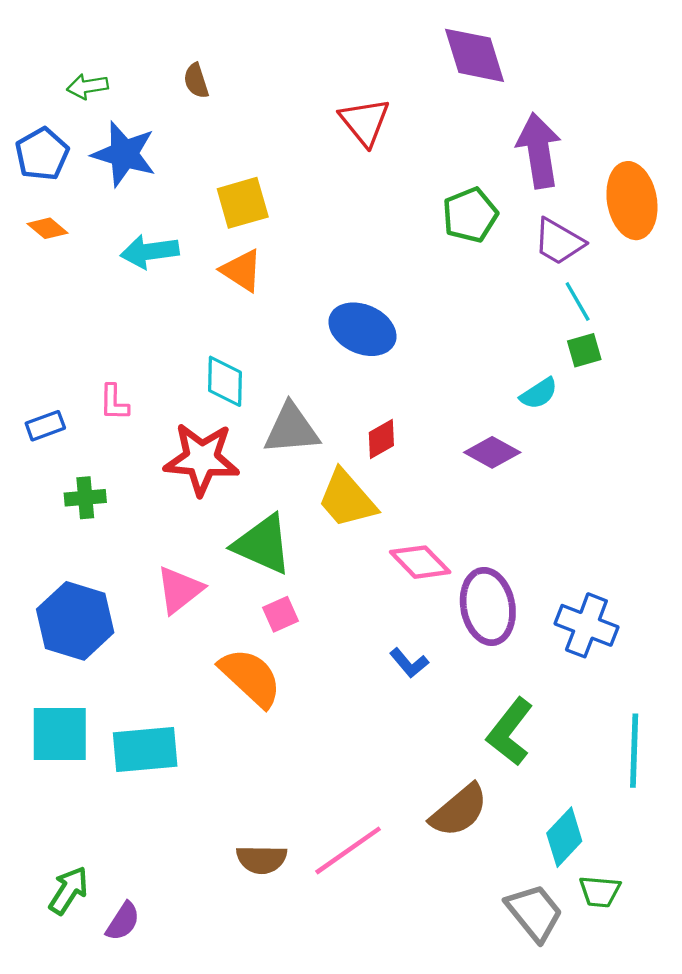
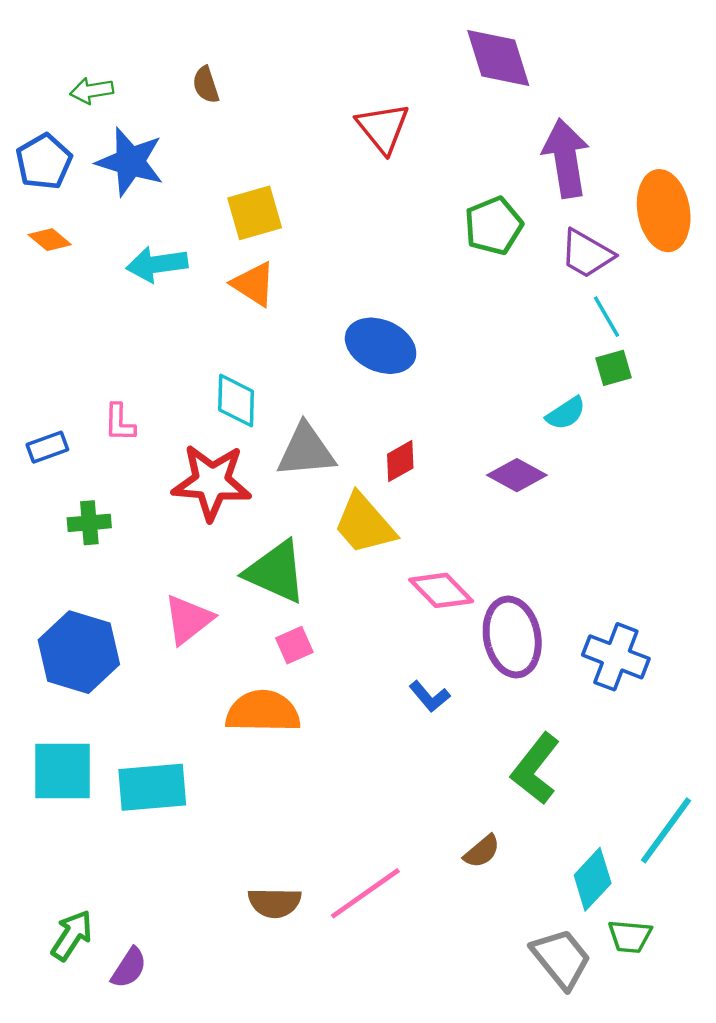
orange semicircle: (250, 677) -> (263, 712), turned -42
cyan line: (634, 751) -> (666, 830), moved, turned 34
brown semicircle: (459, 811) -> (482, 851), size x0.6

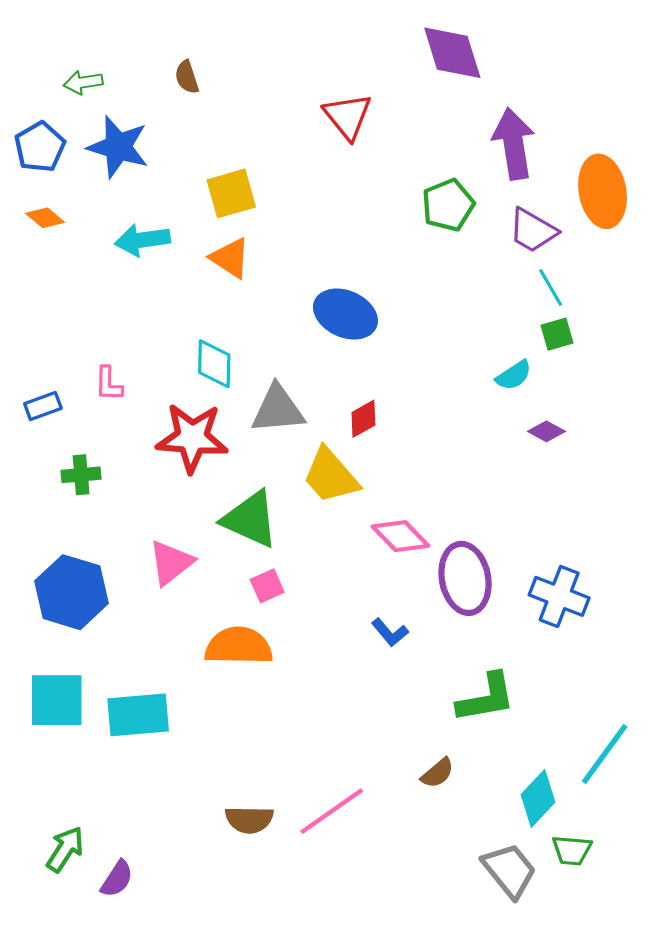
purple diamond: (517, 475) -> (546, 431), moved, size x0.7
green L-shape: (535, 769) -> (486, 698), turned -138

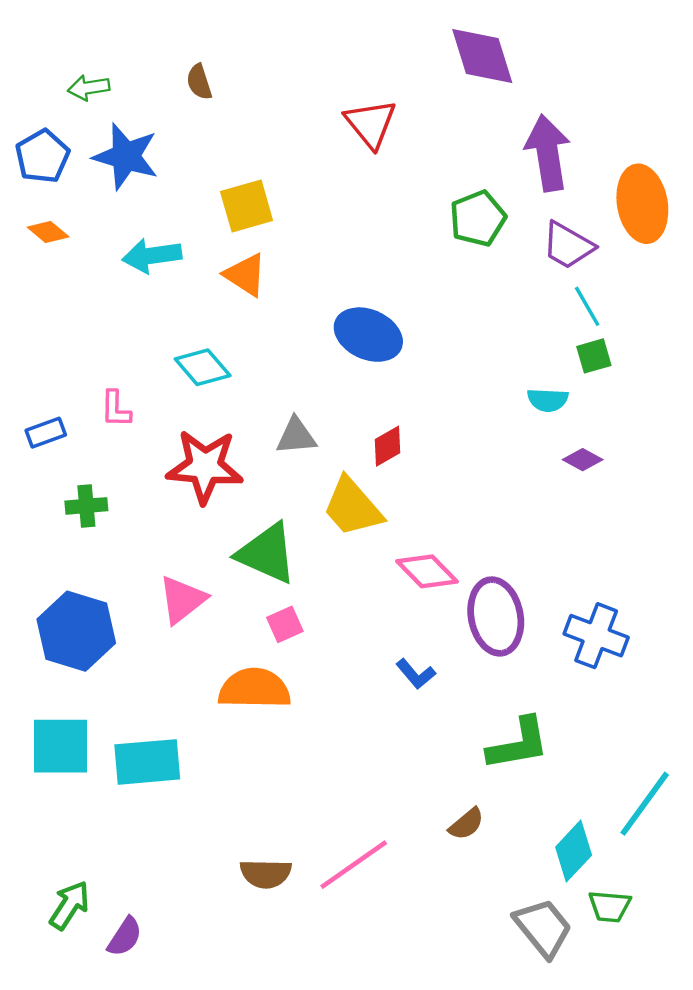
cyan diamond: (214, 364) -> (203, 367), moved, turned -42
cyan semicircle: (514, 375) -> (548, 400), turned 36
gray triangle: (278, 409) -> (296, 436), size x0.7

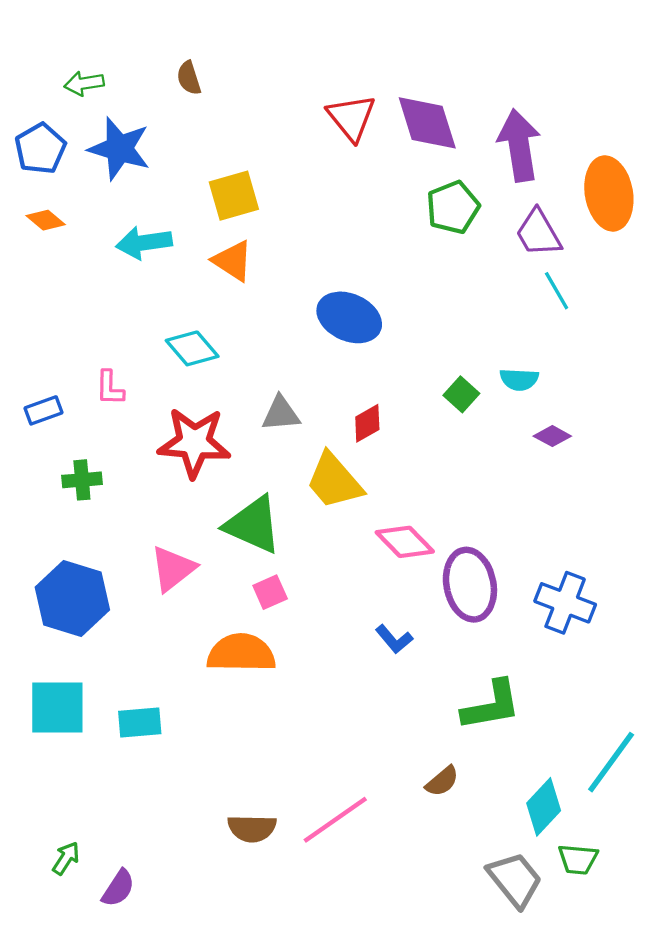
purple diamond: (482, 56) -> (427, 123), moved
purple trapezoid: (568, 245) -> (538, 233), turned 30
green square: (594, 356) -> (461, 394), moved, turned -32
cyan rectangle: (147, 762) -> (140, 723), size x0.7
green arrow: (69, 905) -> (66, 858), size x0.7

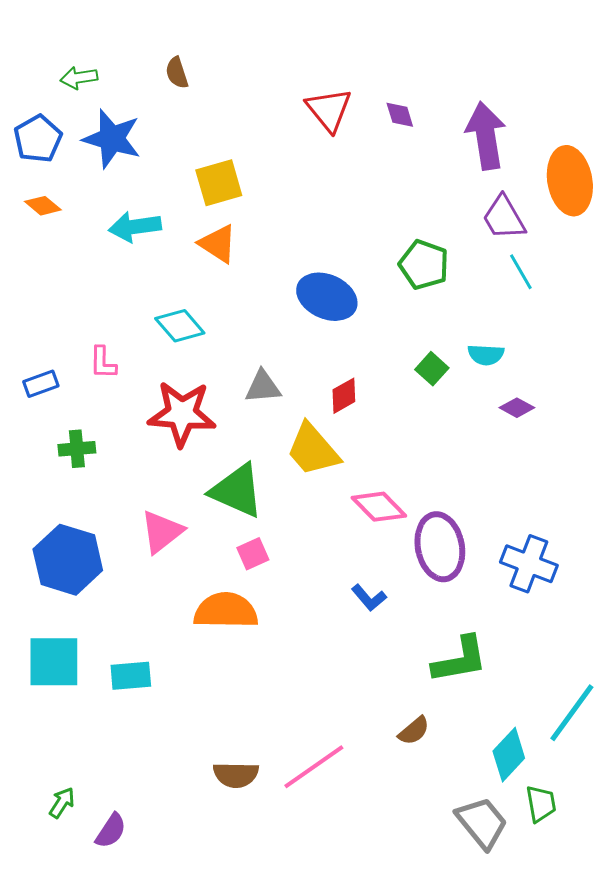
purple diamond: (427, 123) -> (400, 115), size x0.5
green pentagon: (453, 207) -> (424, 265), moved, turned -30
green trapezoid: (578, 859) -> (541, 804), turned -105

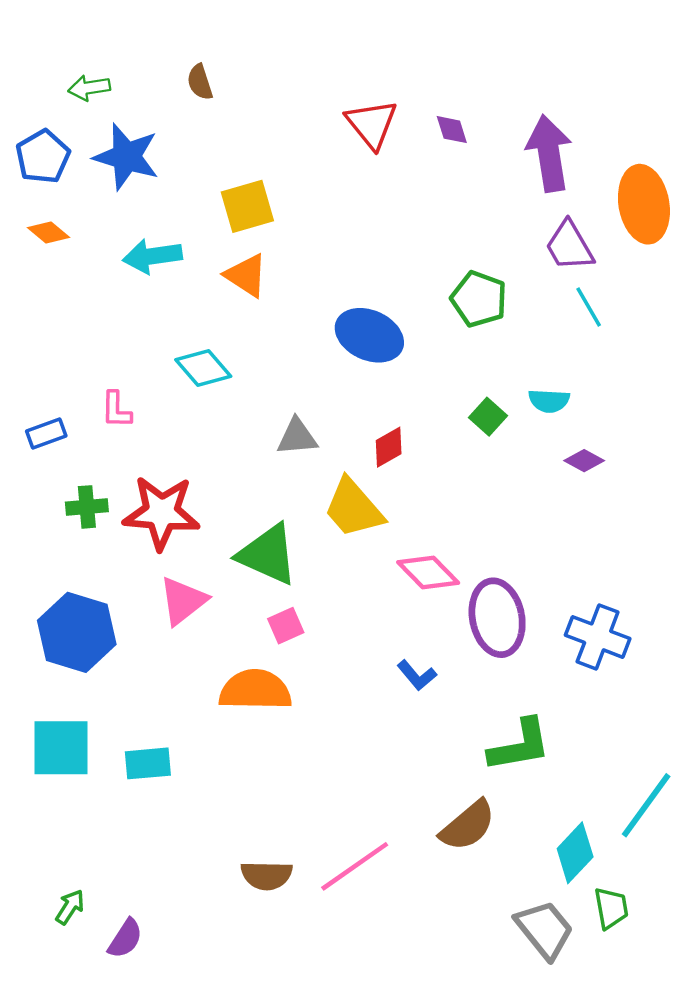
red star: (182, 414) -> (161, 513), moved
brown semicircle: (414, 731) -> (468, 826), size x1.6

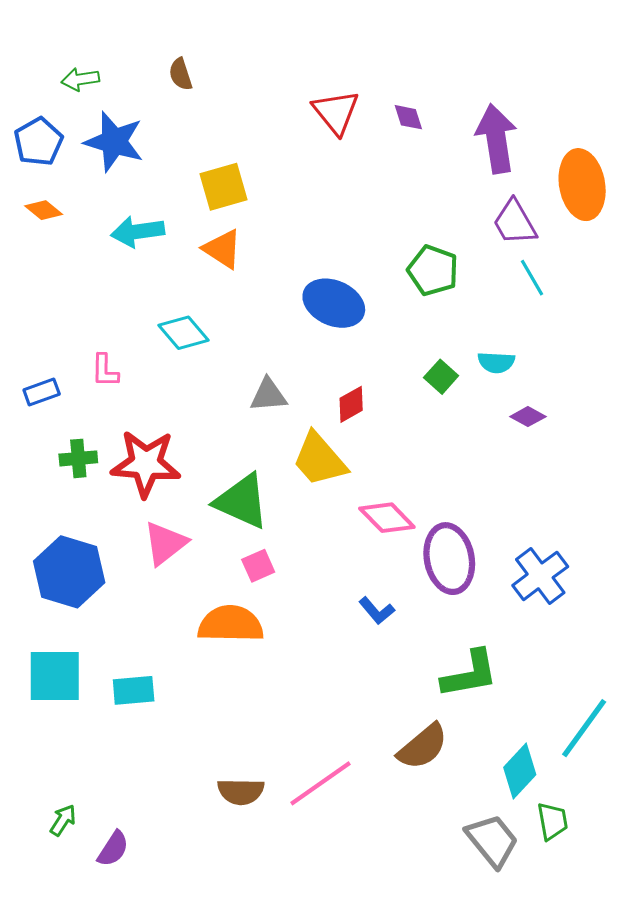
blue cross: (598, 637) -> (540, 576), turned 32

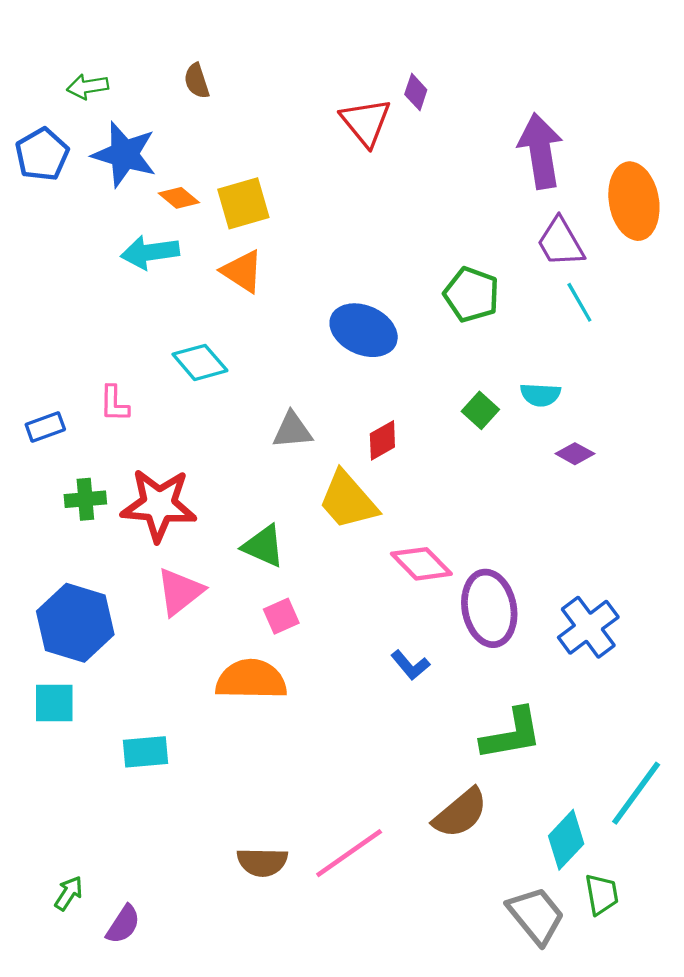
purple diamond: (408, 117) -> (416, 92), moved, turned 36
orange diamond: (44, 210) -> (179, 198), moved
green triangle: (242, 501) -> (263, 546), size x0.7
cyan square: (55, 676) -> (54, 703), moved, size x0.7

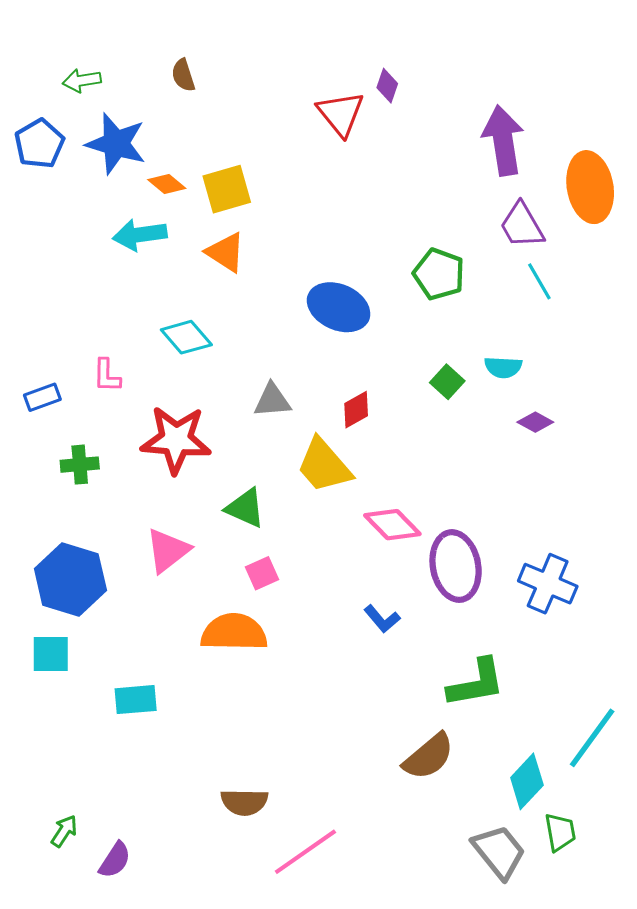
red star: (159, 505) -> (176, 440), moved
blue cross: (588, 627) -> (548, 584), turned -30
pink line: (349, 853) -> (305, 852), moved

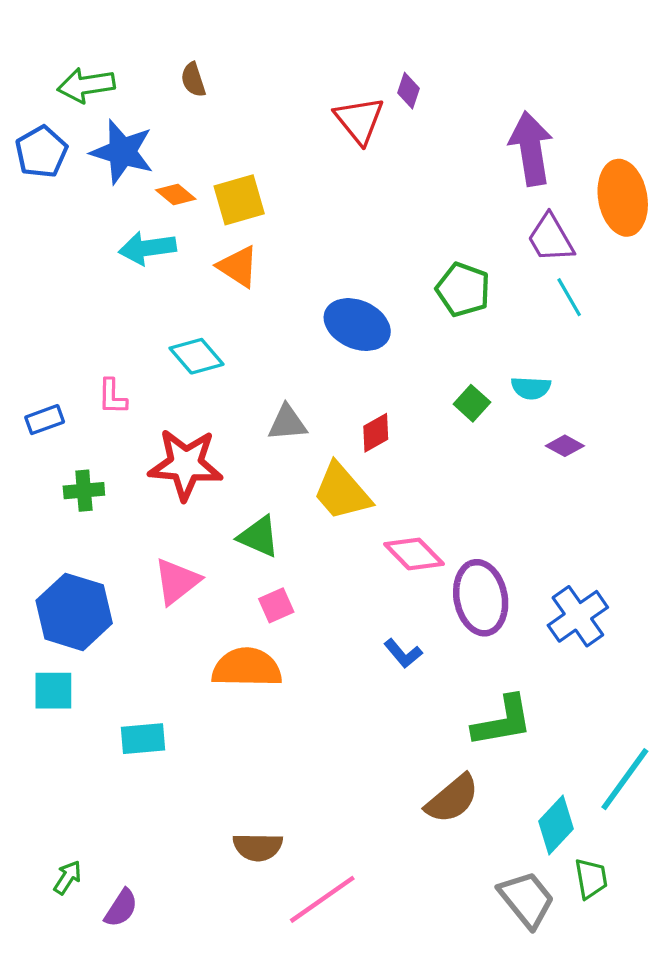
green arrow: (82, 80) -> (86, 85), size x1.4
blue cross: (548, 584) -> (578, 616), turned 32

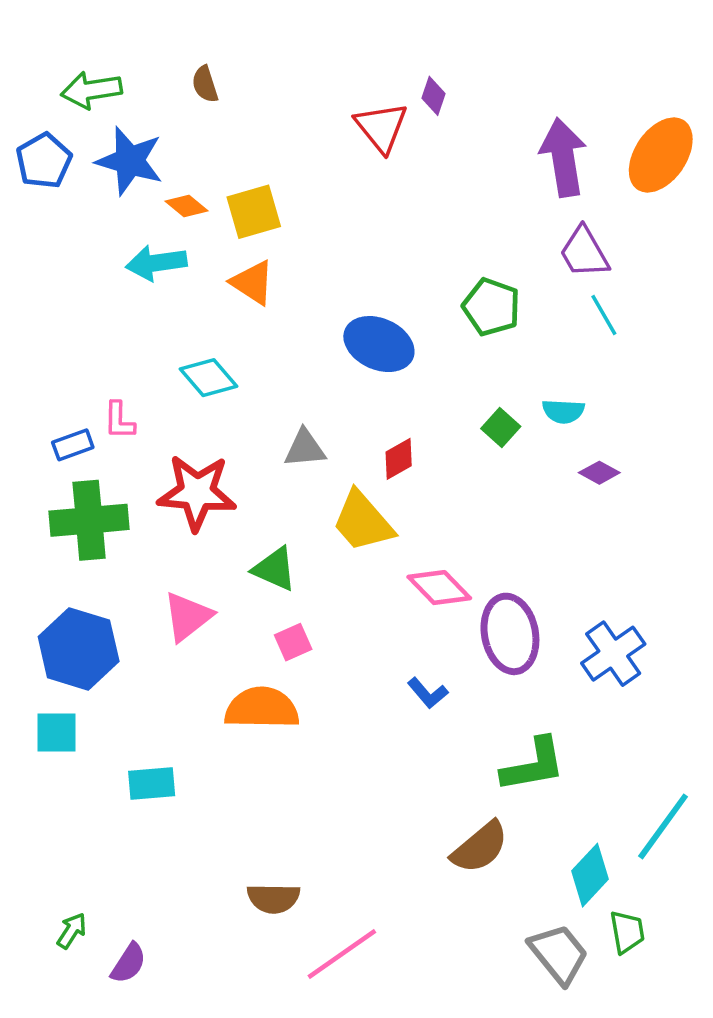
orange ellipse: (623, 198) -> (661, 155), moved, turned 44
blue rectangle: (45, 420) -> (73, 445), moved
green cross: (84, 491) -> (89, 520), size x1.8

